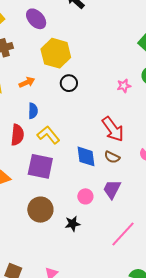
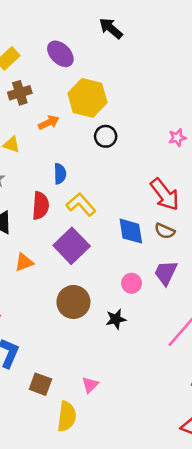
orange arrow: (27, 82) -> (49, 122), moved
purple square: (40, 166) -> (72, 246), turned 36

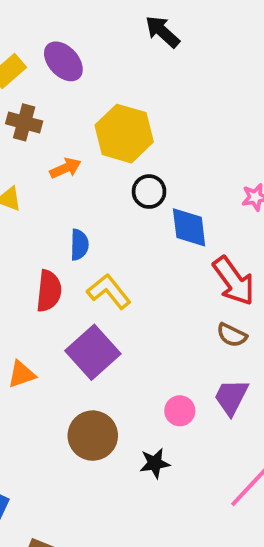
purple ellipse: (60, 54) -> (63, 61), moved
brown cross: (20, 93) -> (24, 122), turned 30
blue diamond: (131, 231) -> (189, 227), moved

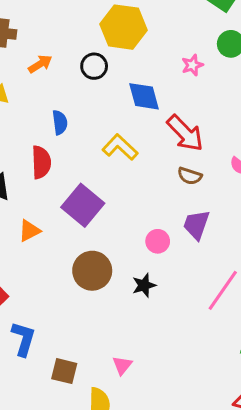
yellow hexagon: (124, 134) -> (123, 27), moved
black circle: (149, 192) -> (94, 66), moved
yellow L-shape: (109, 291) -> (120, 147), moved

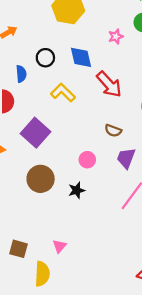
black circle: (94, 66) -> (45, 58), moved
brown semicircle: (190, 176) -> (113, 131), moved
purple trapezoid: (196, 225) -> (126, 158), moved

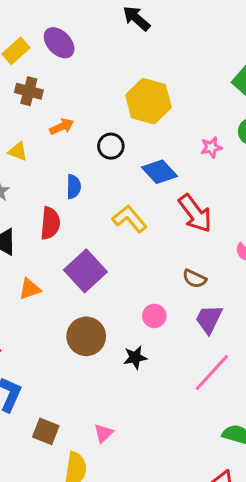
blue diamond: (81, 57) -> (160, 172), turned -35
black circle: (45, 58) -> (111, 146), moved

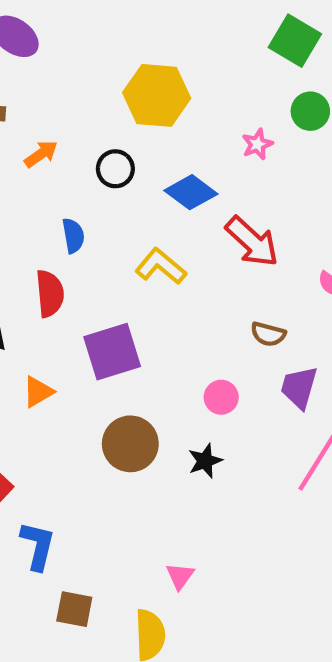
purple square: (85, 271) -> (112, 352), turned 36
brown square: (46, 431) -> (74, 609), moved

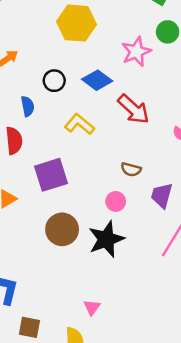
pink star: (257, 144) -> (136, 52), size x1.6
black circle: (115, 169) -> (54, 81), moved
brown semicircle: (268, 334) -> (131, 169), moved
black star: (205, 461) -> (106, 239), size x1.8

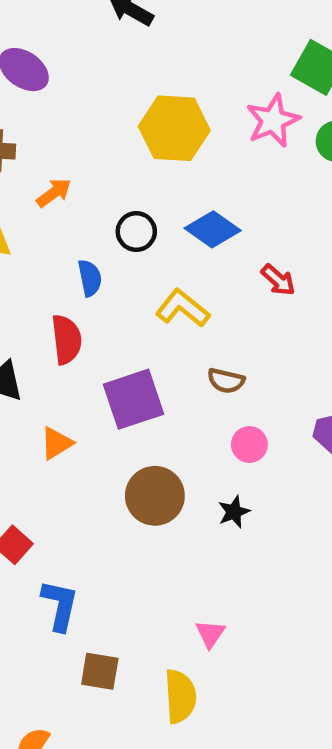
pink star: (136, 52) -> (273, 121), moved
red arrow: (133, 109) -> (278, 280), size x0.6
brown semicircle: (131, 169) -> (226, 381), moved
black star: (106, 239) -> (234, 512), size x0.5

